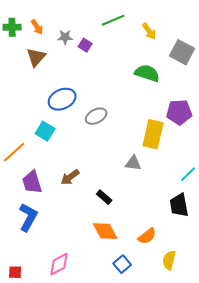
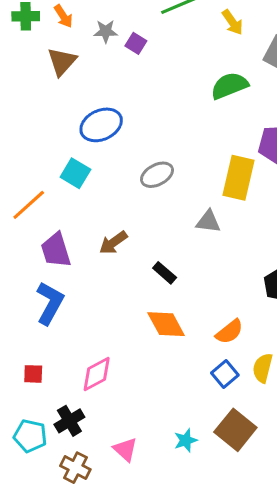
green semicircle: (147, 73) -> (229, 86), turned -40
gray ellipse: (96, 116) -> (157, 175), moved
blue square: (122, 264) -> (225, 374), moved
red square: (15, 272) -> (33, 374), moved

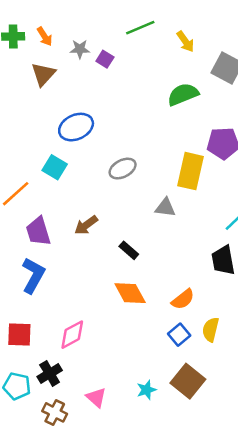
red square: (33, 374) -> (19, 335), size x1.5

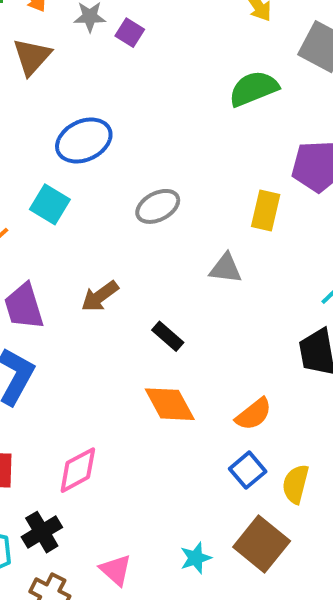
yellow rectangle: (190, 171) -> (266, 210), size x0.7
yellow semicircle: (211, 329) -> (296, 484), moved

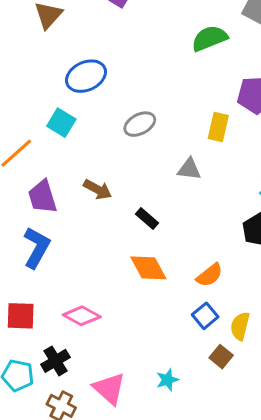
brown arrow: (100, 296) -> (98, 189), turned -116
pink diamond: (78, 470) -> (82, 316), turned 57
brown square: (262, 544) -> (221, 357), moved, size x0.6
pink triangle: (116, 570) -> (109, 389), size x1.4

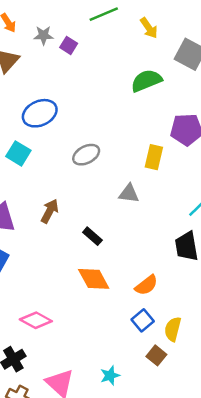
brown arrow: (98, 189) -> (50, 211), turned -90

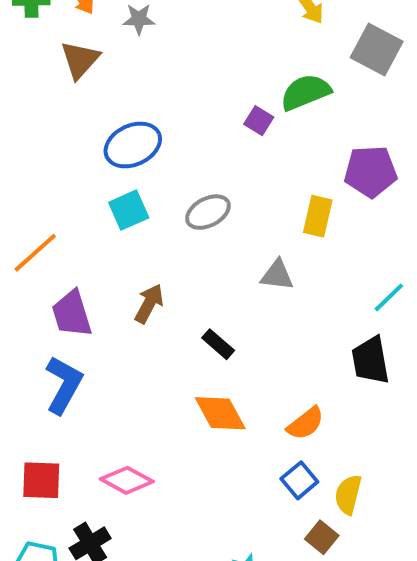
purple square: (69, 45) -> (259, 121), moved
cyan square: (18, 153) -> (129, 210), moved, turned 35

